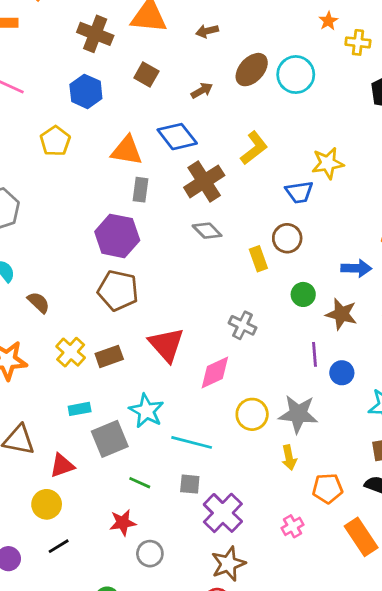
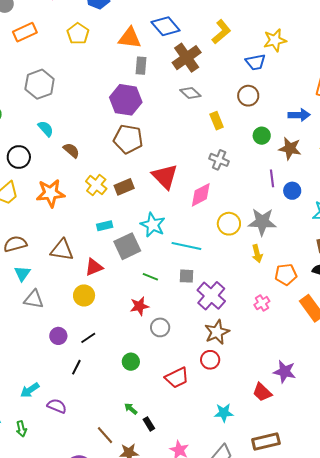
yellow rectangle: (258, 259) -> (217, 121), moved
black line: (59, 546) -> (88, 338), moved

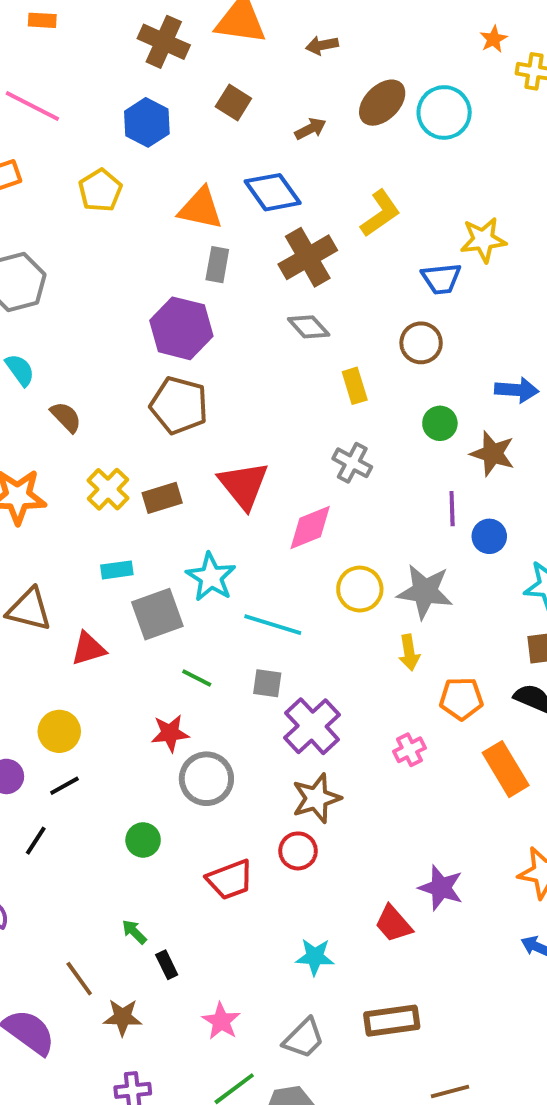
yellow circle: (84, 295) -> (59, 731), moved
gray circle: (160, 327) -> (206, 779), size x1.4

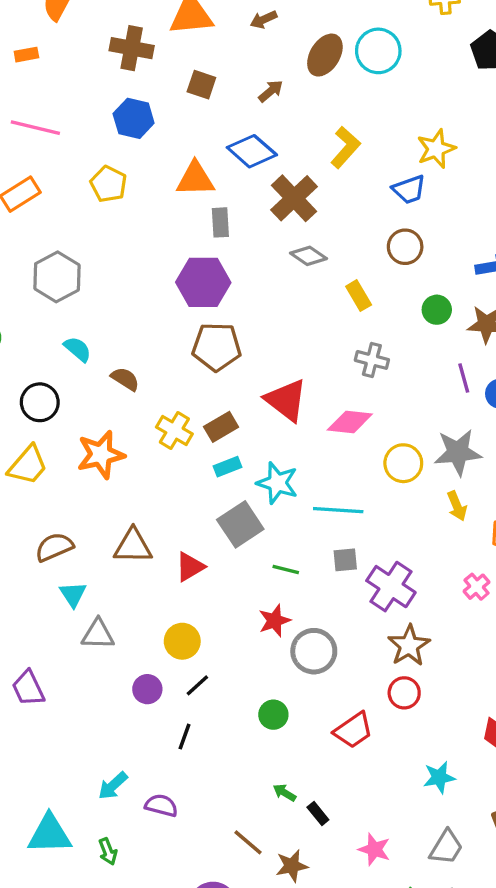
pink diamond: (310, 527) -> (350, 422), turned 42
cyan rectangle: (117, 570) -> (227, 467), moved

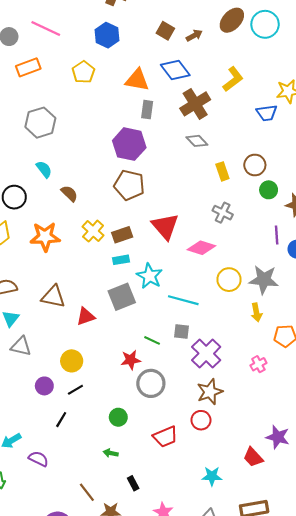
brown square: (201, 85) -> (165, 31), moved
brown circle: (405, 247) -> (255, 165), moved
green line: (286, 569) -> (152, 340), moved
green arrow: (284, 793) -> (111, 453), moved, turned -32

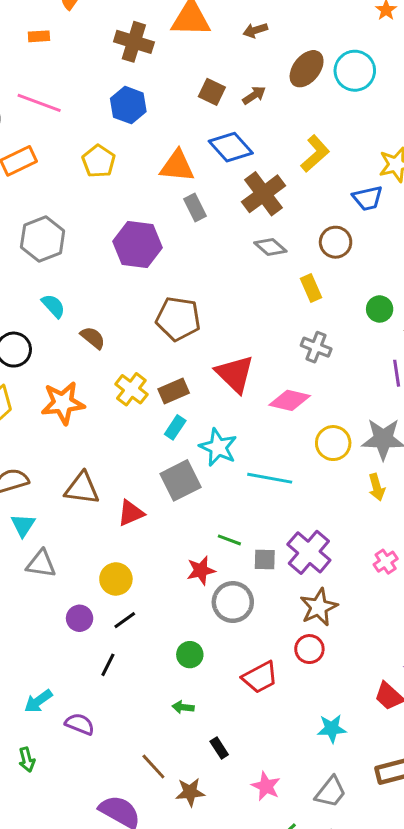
gray rectangle: (147, 110) -> (195, 208), turned -30
purple hexagon: (129, 144) -> (138, 244), moved
brown circle: (255, 165) -> (336, 242), moved
cyan rectangle: (121, 260) -> (175, 427), turned -42
gray square: (182, 332) -> (265, 560), moved

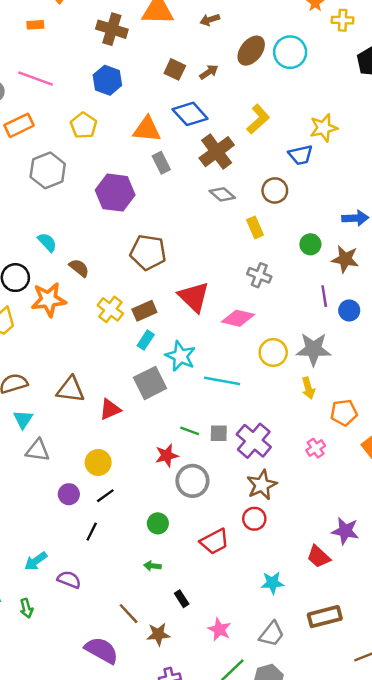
gray hexagon: (43, 239) -> (48, 170), moved
orange star: (63, 403) -> (49, 300), moved
gray square: (265, 560) -> (219, 433), moved

